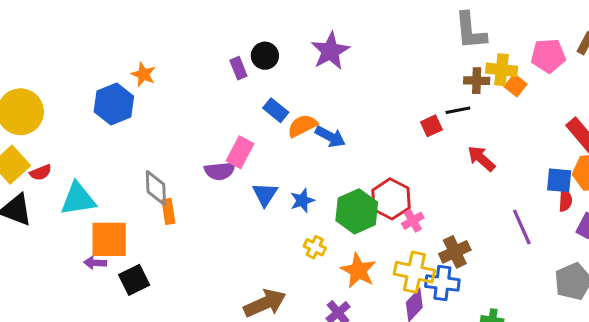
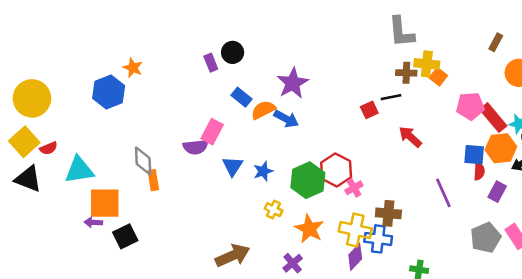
purple star: (330, 51) -> (293, 83), moved
pink pentagon: (548, 56) -> (470, 106), moved
brown cross: (455, 252) -> (388, 213), turned 30

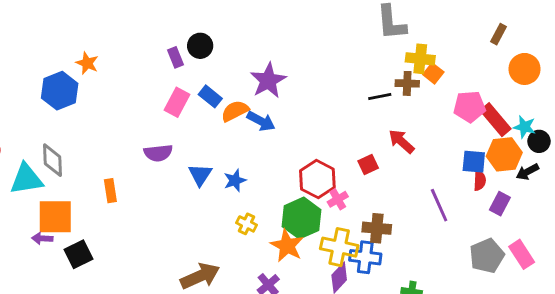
brown cross: (406, 73) -> (407, 83), moved
red square: (369, 110) -> (368, 165), moved
pink rectangle: (212, 132) -> (177, 102), moved
gray diamond: (143, 161) -> (52, 160), moved
green hexagon: (308, 180) -> (302, 218), moved

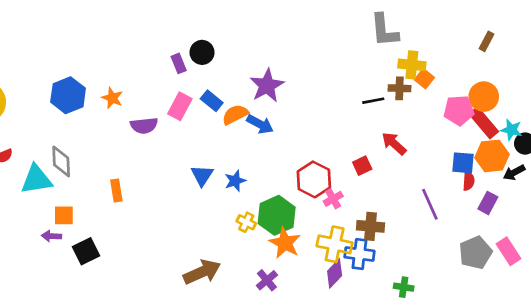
orange star: (87, 63) -> (112, 98), moved
orange circle: (525, 69) -> (484, 97), moved
purple semicircle: (158, 153) -> (144, 126), moved
orange square: (55, 217) -> (64, 215), size x0.6
green hexagon: (302, 218) -> (277, 215), moved

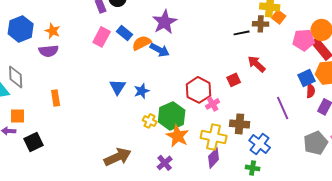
purple semicircle: (144, 126) -> (49, 51), moved
blue square: (463, 163) -> (307, 78), turned -30
blue cross: (359, 254) -> (260, 144), moved, turned 30
green cross: (404, 287) -> (253, 168), moved

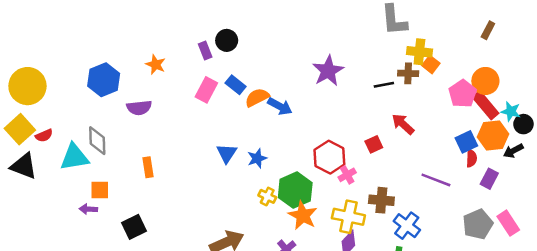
purple star: (165, 22) -> (328, 71), moved
orange star: (53, 31) -> (156, 64), moved
pink pentagon: (304, 40) -> (463, 94), turned -30
purple line: (283, 108) -> (436, 180), turned -45
black square: (34, 142) -> (134, 227), moved

